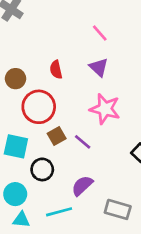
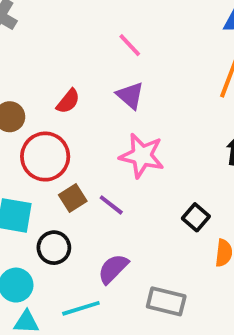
red semicircle: (56, 70) -> (68, 101), turned -126

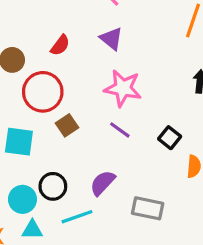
purple line: (111, 205) -> (120, 130), moved
black circle: (54, 248) -> (53, 186), moved

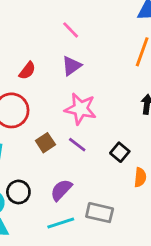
purple triangle: (111, 39) -> (72, 66), turned 45
brown square: (67, 125) -> (45, 143), moved
cyan line: (77, 217) -> (61, 223), moved

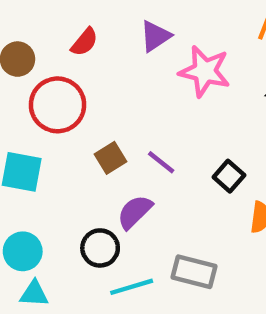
pink star: (80, 109) -> (205, 71), moved
purple semicircle: (61, 190) -> (135, 212), moved
black circle: (18, 192) -> (100, 248), moved

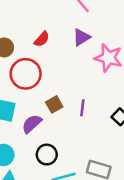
purple line: (161, 162) -> (82, 108), turned 56
purple semicircle: (135, 212) -> (32, 124), moved

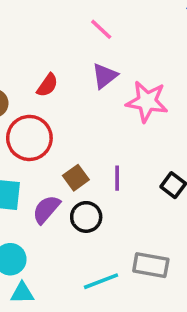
black circle: (47, 155) -> (86, 217), moved

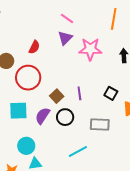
pink line: (101, 29) -> (67, 18), moved
gray rectangle: (151, 265) -> (100, 125), moved

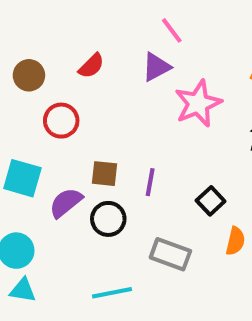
pink star: (90, 49) -> (198, 103), turned 30
red circle: (28, 78) -> (61, 121), size x0.7
brown square: (57, 96) -> (105, 174), turned 32

